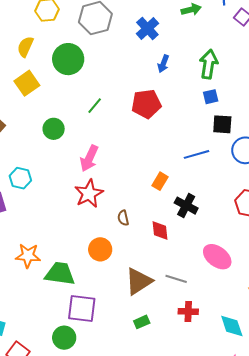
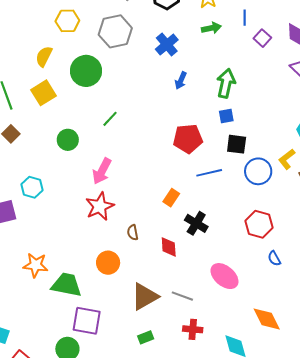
red pentagon: (146, 104) -> (188, 139), moved

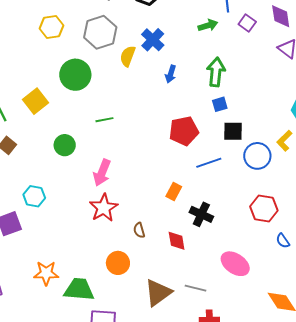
green arrow: (211, 28) -> (208, 25), moved
yellow semicircle: (44, 56) -> (128, 56), moved
green line: (110, 119) -> (104, 120), turned 42

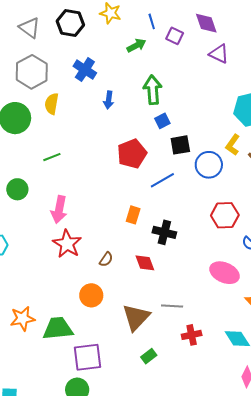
yellow semicircle: (128, 56) -> (52, 104), moved
brown semicircle: (139, 230) -> (106, 259), turned -119
pink ellipse: (235, 264) -> (225, 273), moved

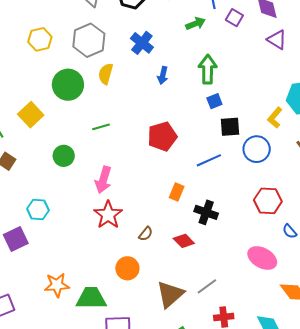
yellow L-shape: (233, 145) -> (275, 118), moved
red pentagon: (132, 154) -> (162, 136), moved
red diamond: (145, 263) -> (184, 241), turned -30
gray line: (172, 306) -> (207, 286), turned -45

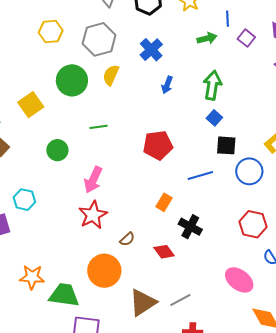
blue square: (214, 101) -> (214, 118), turned -35
orange circle: (127, 268) -> (104, 271), size x1.4

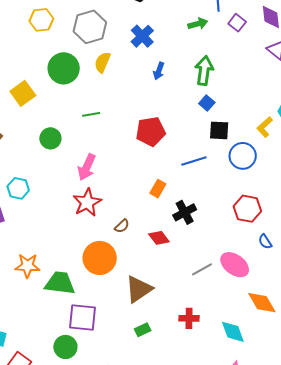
black cross: (190, 227) -> (185, 212), turned 35
gray line: (180, 300) -> (202, 269), moved

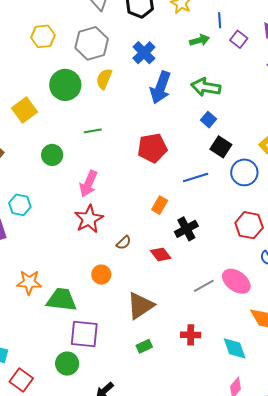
blue arrow: (159, 71) -> (160, 88), size x1.8
green arrow: (204, 71) -> (206, 87), turned -88
black square: (219, 130) -> (221, 147), turned 30
orange circle: (100, 258) -> (101, 275), size x0.6

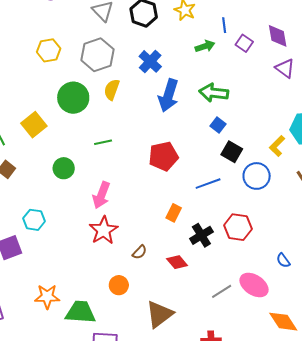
red hexagon: (249, 225) -> (238, 227), moved

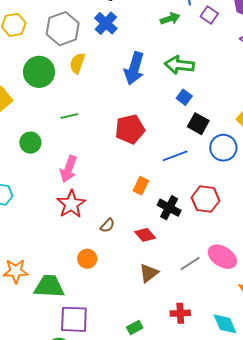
blue cross: (150, 61) -> (106, 23), moved
black cross: (201, 235) -> (169, 208), turned -30
brown triangle: (159, 314) -> (149, 273), moved, size x0.7

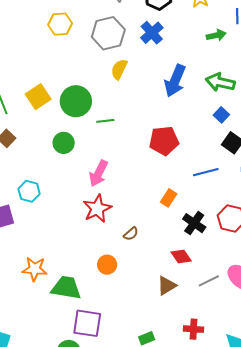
green circle: (39, 72) -> (76, 101), moved
red diamond: (145, 235) -> (181, 256), moved

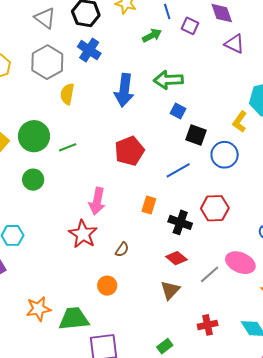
pink arrow: (98, 173) -> (97, 201), moved

